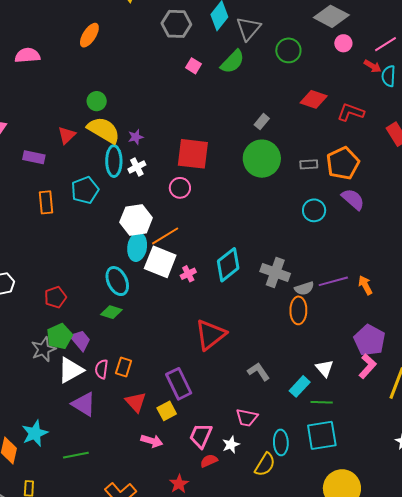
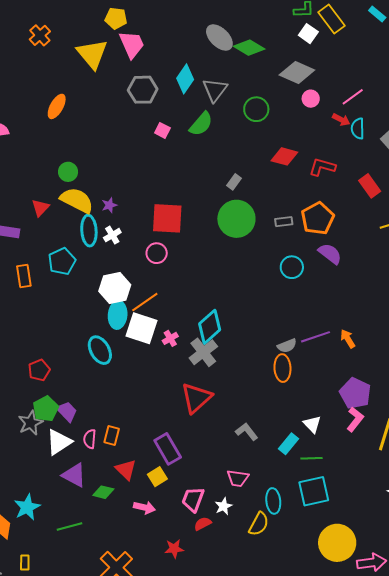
gray cross: (275, 273) -> (203, 352), moved, turned 36
green diamond: (111, 312) -> (103, 492), moved
red star: (179, 484) -> (174, 549), turned 30

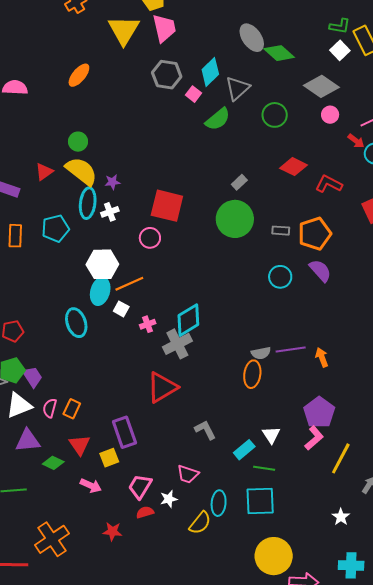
pink square: (162, 130) -> (194, 94), moved
white square: (142, 328) -> (121, 309), size x0.5
purple triangle: (74, 475) -> (28, 441), turned -44

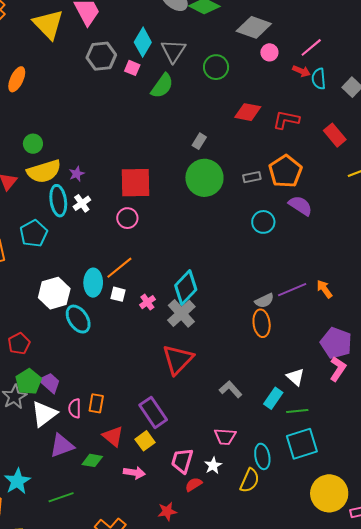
yellow semicircle: (81, 171) -> (44, 171), turned 140
white hexagon: (102, 264) -> (54, 293), moved

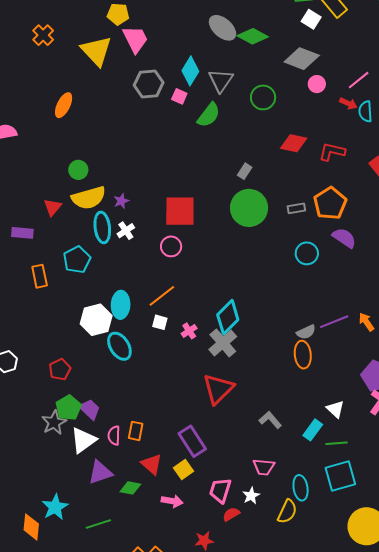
cyan ellipse: (93, 283) -> (121, 305), moved

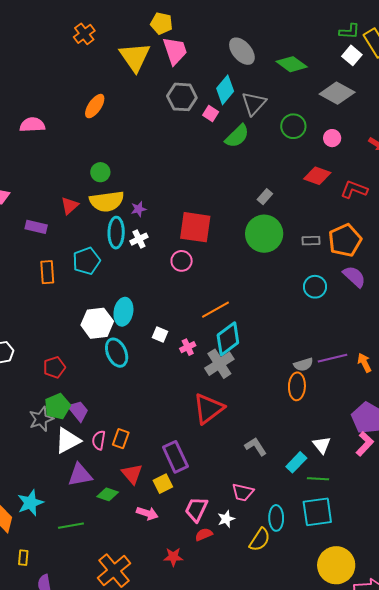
gray ellipse: (222, 28) -> (242, 51), moved
pink circle: (317, 84) -> (332, 138), moved
orange line: (162, 296) -> (215, 310), moved

